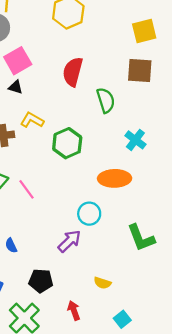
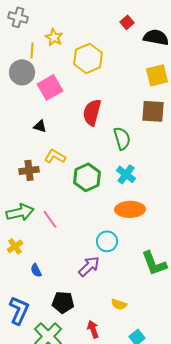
pink square: (18, 61) -> (50, 87), moved
cyan cross: (135, 140) -> (126, 174), moved

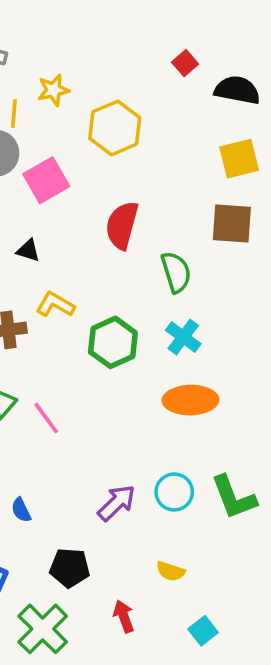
yellow star: (54, 37) -> (53, 90), turned 30
cyan circle: (107, 241) -> (174, 492), moved

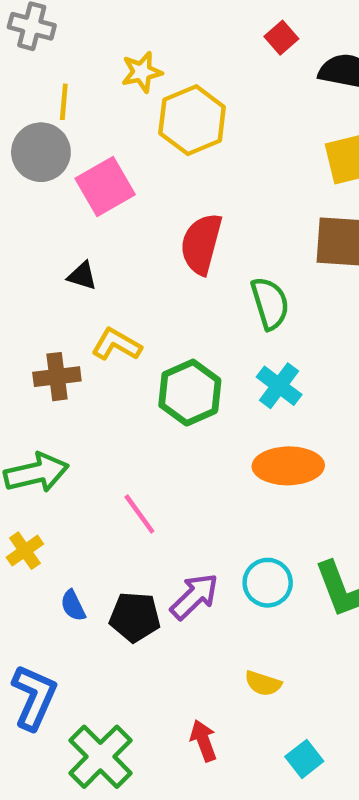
yellow star: (53, 90) -> (142, 72), moved
pink line: (46, 418) -> (139, 514), moved
black pentagon: (70, 568) -> (135, 617), moved

